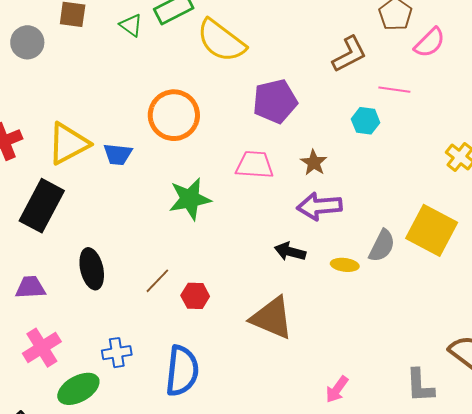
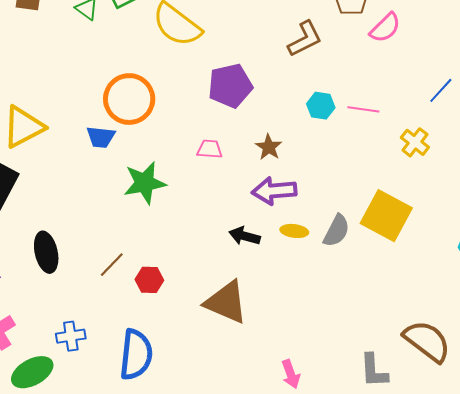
pink line: (394, 90) -> (363, 109), moved
blue trapezoid: (118, 154) -> (101, 137), moved
pink trapezoid: (255, 165) -> (210, 149), size x0.7
yellow ellipse: (345, 265) -> (294, 231), moved
pink arrow: (337, 389) -> (291, 374), turned -56

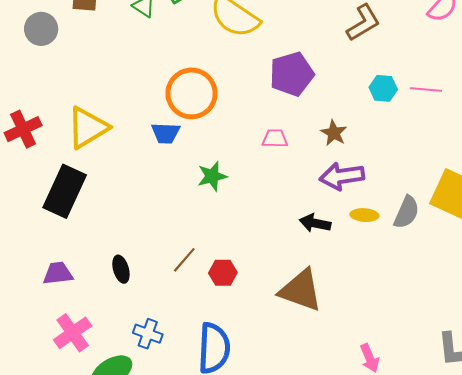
green star: (145, 183) -> (212, 176), size x0.7
black ellipse: (46, 252) -> (121, 269), moved, size x0.7
blue cross: (71, 336) -> (148, 334), turned 32

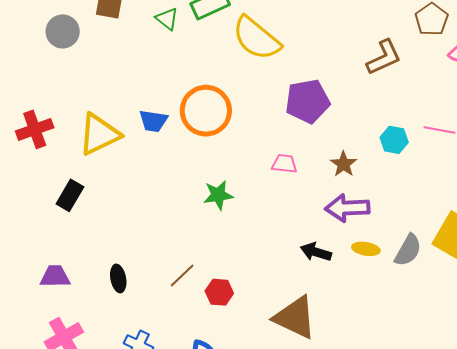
cyan hexagon: (383, 88) -> (394, 140), moved
blue trapezoid: (166, 133) -> (153, 121), moved
black rectangle: (65, 191) -> (70, 195), size x0.6

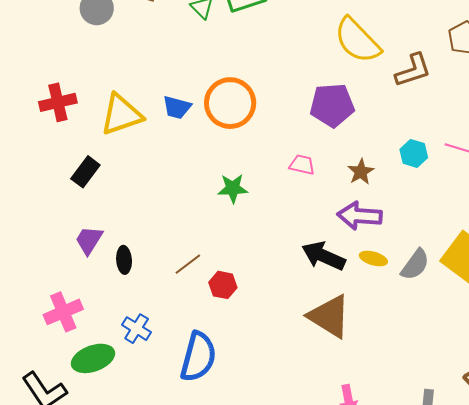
yellow semicircle: (256, 38) -> (357, 40), moved
black arrow: (316, 252) -> (323, 256), size x1.4
purple trapezoid: (55, 276) -> (89, 240), moved, turned -64
brown triangle: (295, 317) -> (329, 316), moved

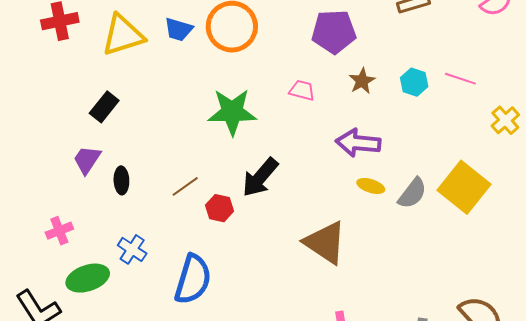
black rectangle: (85, 172) -> (104, 107), moved
brown star: (361, 172) -> (362, 81), moved
green star: (233, 188) -> (232, 112), size x1.6
black arrow: (323, 256) -> (260, 177), moved, turned -75
pink cross: (63, 312) -> (59, 231), size x0.7

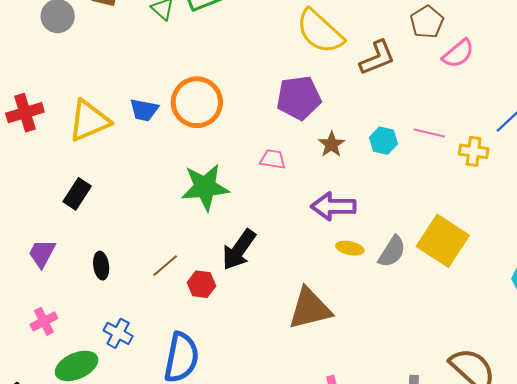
yellow cross: (505, 120) -> (474, 151), moved, turned -36
purple trapezoid: (87, 160) -> (42, 253), moved
brown triangle: (325, 243) -> (310, 309), turned -42

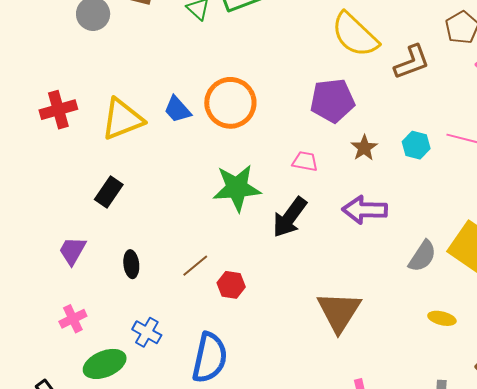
blue trapezoid: (144, 110) -> (177, 109), turned 36
yellow ellipse: (350, 248) -> (442, 318), moved
black arrow: (239, 250) -> (290, 217), moved
brown triangle: (310, 309) -> (339, 312), turned -45

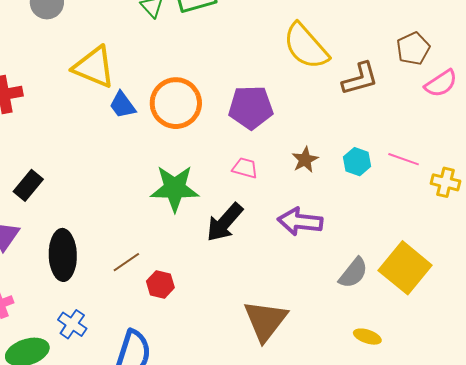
purple pentagon: (332, 101) -> (251, 107), moved
yellow triangle: (122, 119) -> (94, 67), moved, turned 39
black rectangle: (109, 192) -> (28, 185), moved
black ellipse: (131, 264) -> (63, 255), size x1.8

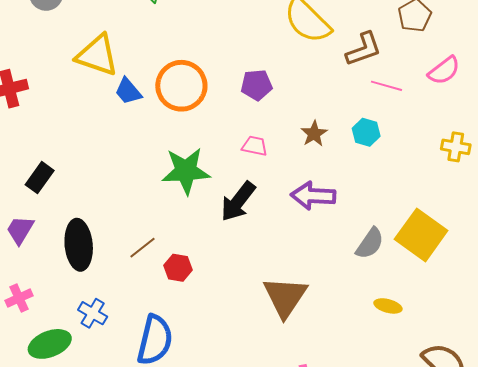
pink semicircle: (441, 83) -> (444, 71), moved
purple pentagon: (251, 107) -> (256, 85), size x0.7
pink line: (404, 159) -> (387, 86), moved

